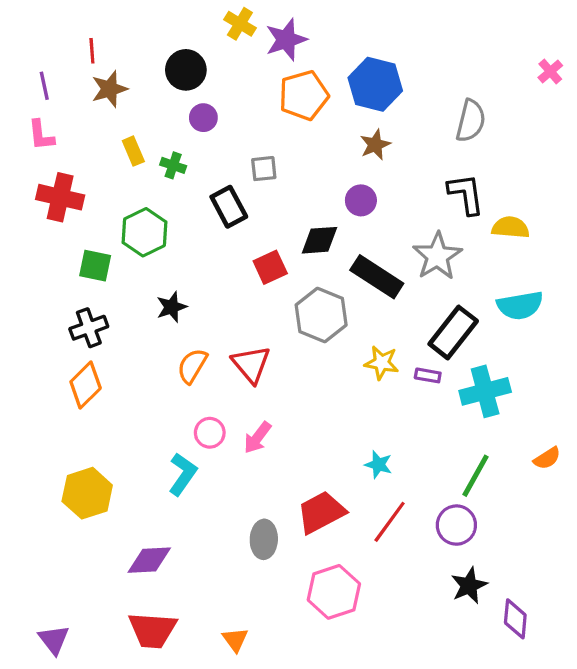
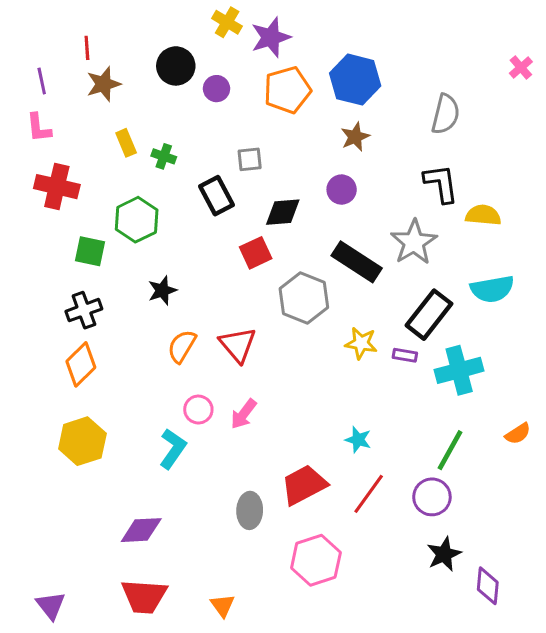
purple circle: (203, 118) -> (216, 89), moved
black diamond: (320, 240) -> (283, 212), moved
yellow hexagon: (87, 493) -> (82, 441), moved

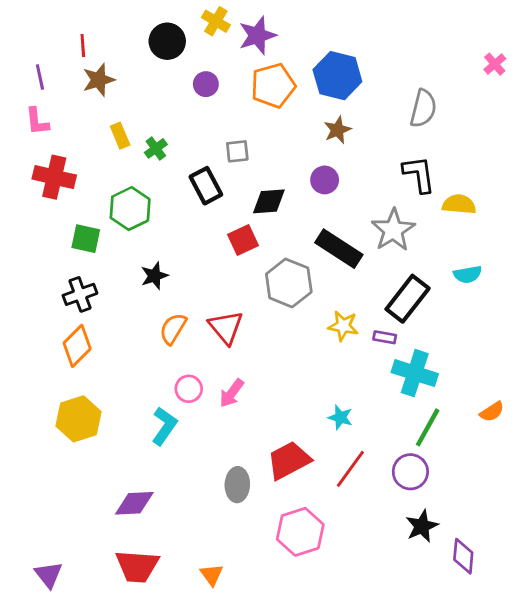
black circle: (176, 66) -> (167, 41), moved
green cross: (164, 156) -> (156, 148), turned 35
cyan semicircle: (492, 289) -> (468, 274), size x0.7
cyan cross: (459, 370) -> (415, 373), moved, turned 33

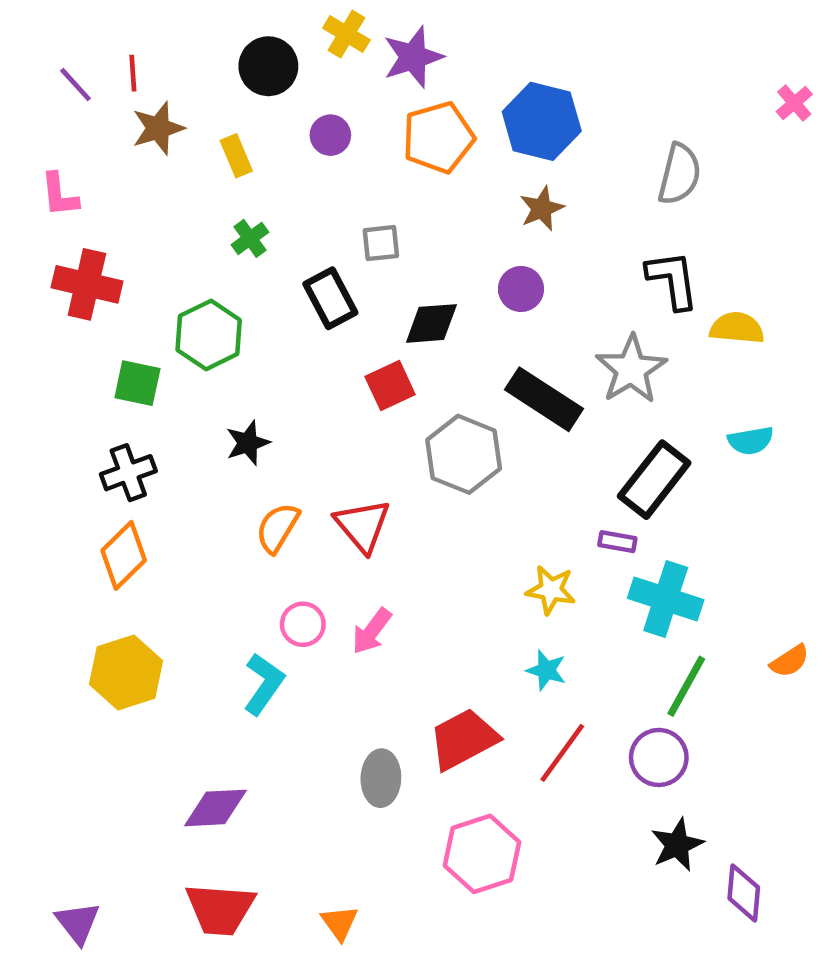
purple line: (40, 77) -> (75, 85), moved, turned -30
yellow rectangle: (120, 136) -> (236, 156), moved
yellow star: (343, 326) -> (551, 590), moved

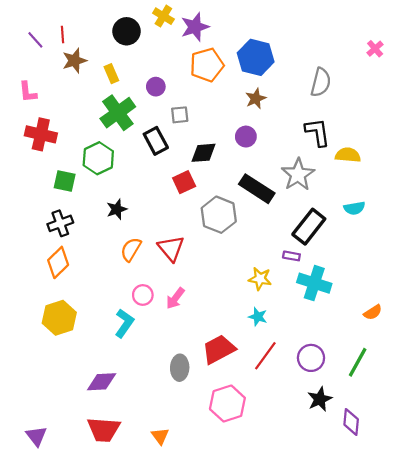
purple circle: (330, 135) -> (156, 87), moved
green cross: (250, 238) -> (118, 113), size x2.0
green line: (686, 686) -> (358, 362), moved

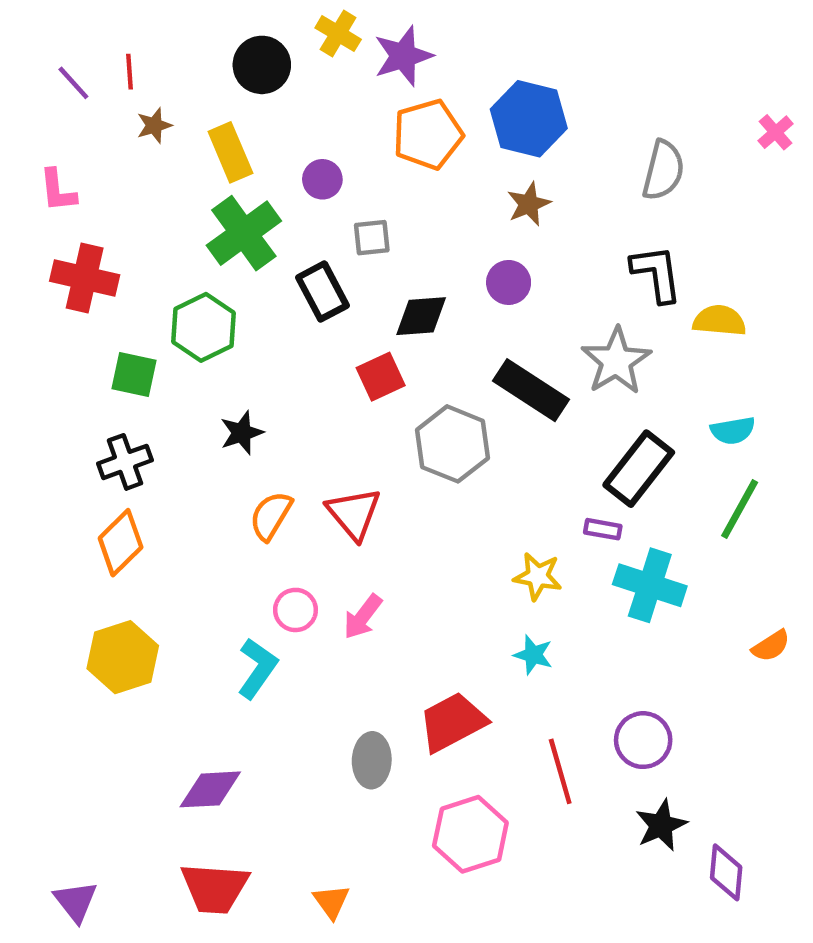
pink cross: (375, 49) -> (775, 132), moved
brown star: (74, 61) -> (154, 125), size x0.7
yellow rectangle: (111, 74) -> (230, 152), size x1.4
red line: (265, 356) -> (560, 771), moved, turned -52
green line: (358, 362) -> (740, 509), moved

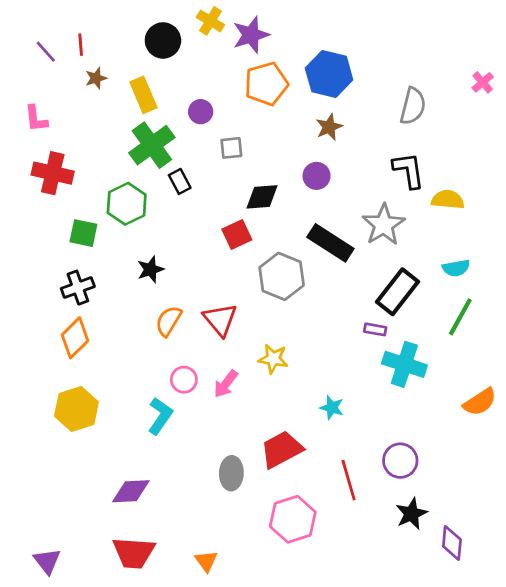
black rectangle: (322, 291) -> (180, 181), moved, size x0.7
yellow star: (538, 576) -> (273, 359), moved
orange semicircle: (771, 646) -> (480, 402), size x1.4

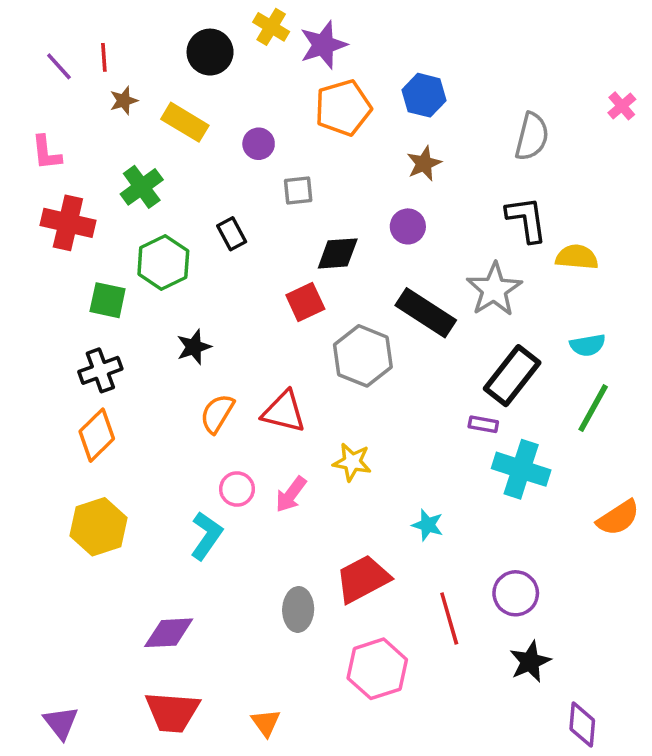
blue hexagon: (329, 74) -> (424, 95), size x0.7
yellow rectangle: (143, 95) -> (185, 122), turned -36
green cross: (152, 145) -> (142, 187), moved, size x0.7
red triangle: (220, 320) -> (284, 412), turned -36
purple diamond: (452, 543) -> (582, 725), moved

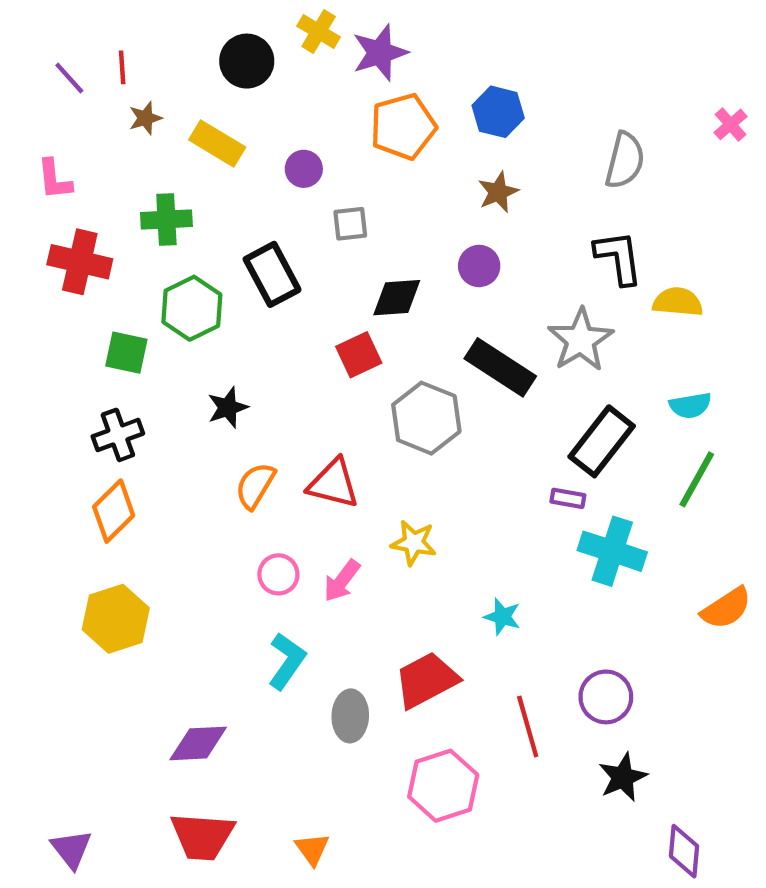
green cross: (142, 187) -> (166, 220), turned 33
black rectangle: (232, 234) -> (272, 274), size x1.6
cyan L-shape: (206, 536) -> (287, 661), moved

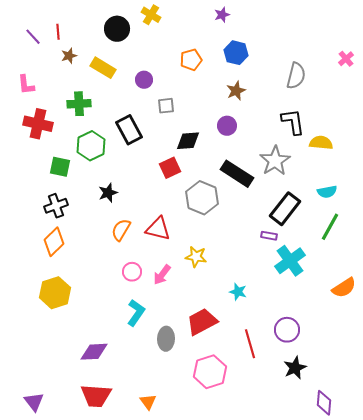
purple star: (380, 53) -> (222, 15), moved, size x0.6
orange pentagon: (403, 127) -> (191, 60), size x0.7
cyan cross: (612, 551) -> (290, 261), turned 36

